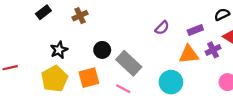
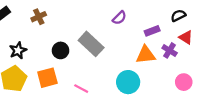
purple semicircle: (162, 28) -> (119, 18), moved
purple cross: (213, 50) -> (170, 50), turned -32
gray rectangle: (129, 63) -> (91, 44), moved

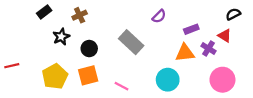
black semicircle: (178, 16) -> (233, 14), moved
black star: (18, 50) -> (61, 37), moved
black circle: (61, 50) -> (89, 49), moved
pink circle: (184, 82) -> (222, 80), size x1.5

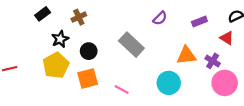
purple rectangle: (191, 29) -> (199, 21), moved
purple cross: (208, 49) -> (213, 61), moved
yellow pentagon: (55, 76) -> (56, 65), moved

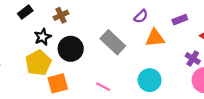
black circle: (89, 51) -> (71, 49), size x1.5
orange triangle: (186, 55) -> (155, 38), moved
orange square: (88, 79) -> (58, 83), moved

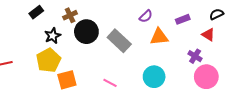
black circle: (71, 49) -> (86, 32), moved

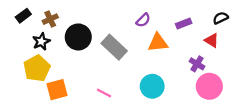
brown cross: (70, 15) -> (50, 19), moved

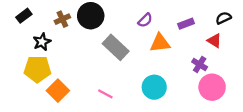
brown cross: (50, 19) -> (62, 19), moved
black circle: (78, 37) -> (91, 16), moved
yellow pentagon: (37, 68) -> (37, 69), turned 30
orange square: (57, 90) -> (58, 91), turned -30

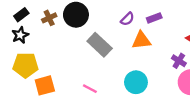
black rectangle: (24, 16) -> (21, 15), moved
purple rectangle: (186, 24) -> (154, 18), moved
black star: (42, 42) -> (20, 35), moved
orange square: (58, 91) -> (45, 85), turned 30

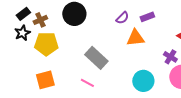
brown cross: (49, 18) -> (40, 20), moved
gray rectangle: (100, 45) -> (96, 58), moved
yellow pentagon: (26, 65) -> (46, 44), moved
cyan circle: (136, 82) -> (143, 81), moved

